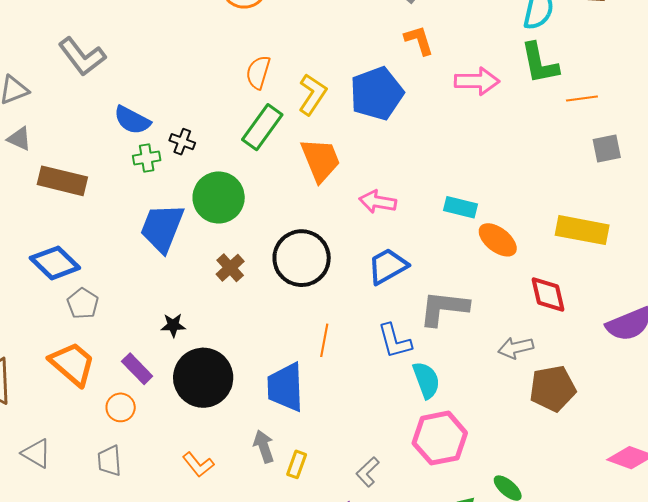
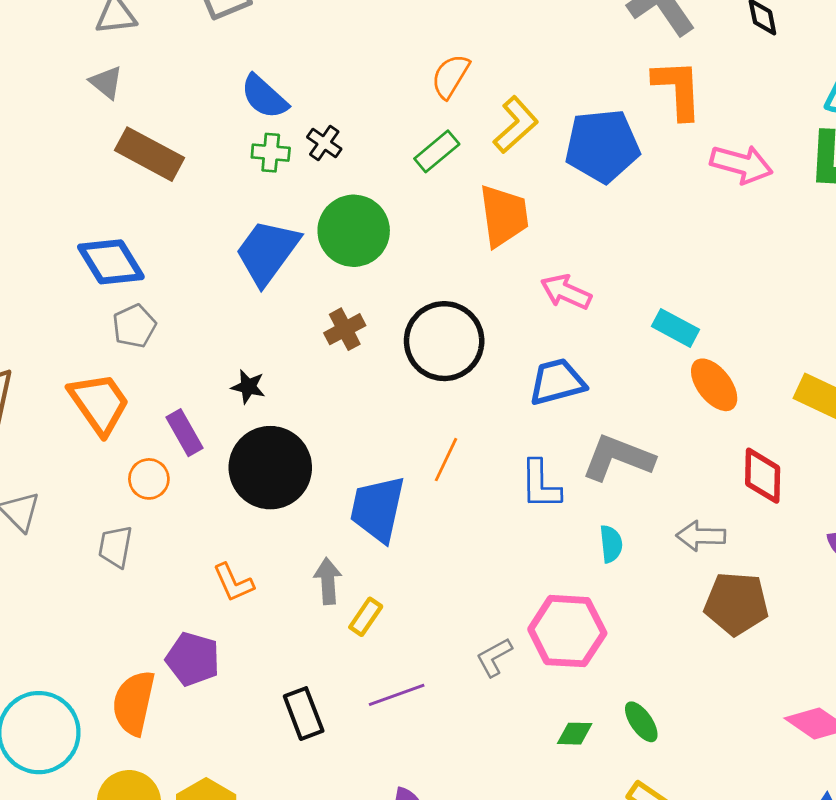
orange L-shape: (419, 40) -> (678, 89), size x1.4
green rectangle: (262, 127) -> (437, 151), size x0.7
cyan semicircle: (426, 380) -> (611, 544), moved, size x0.7
gray L-shape: (368, 472) -> (494, 657), moved

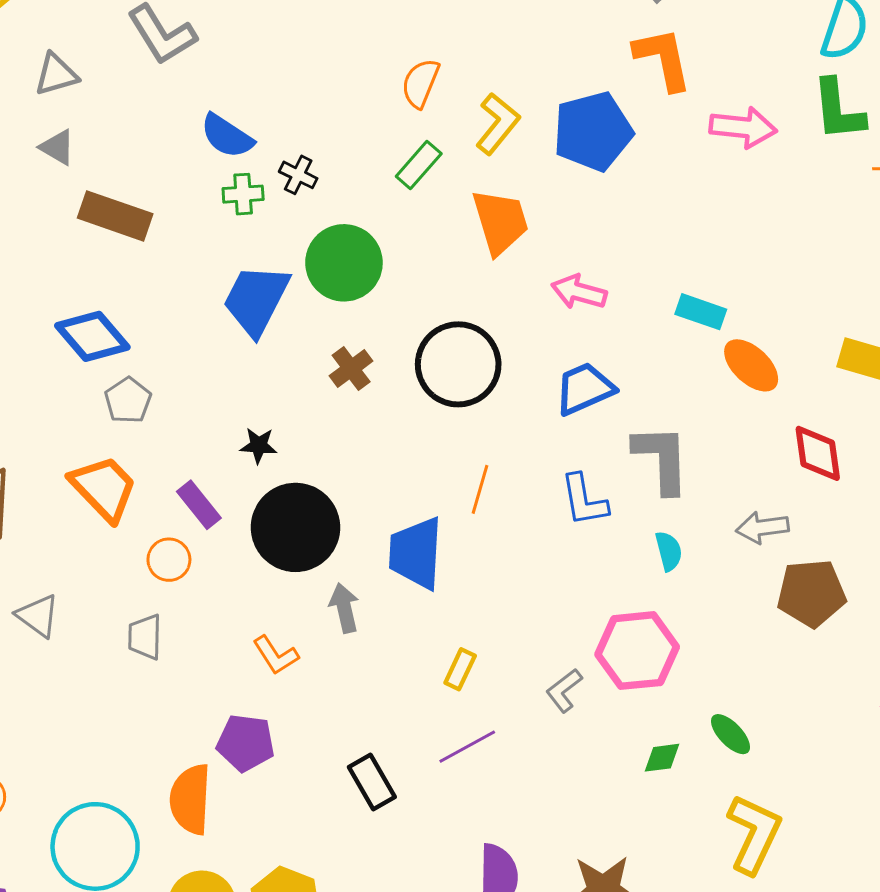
gray L-shape: (618, 458) -> (662, 459), turned 76
gray arrow: (328, 581) -> (344, 608), moved
yellow rectangle: (366, 617) -> (460, 669), moved

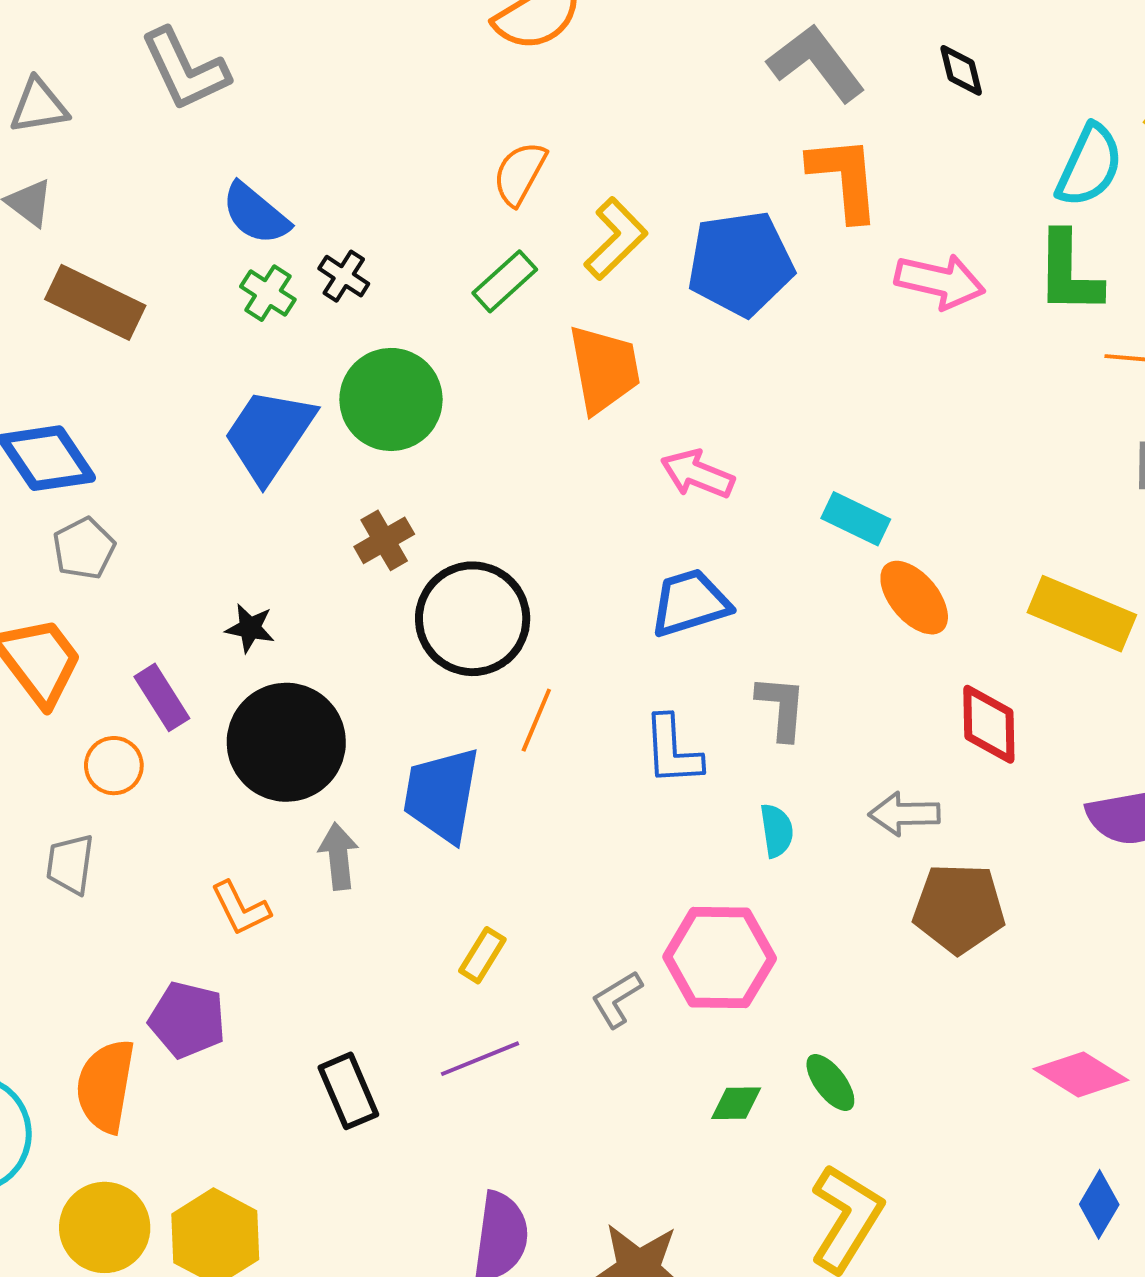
green cross: (243, 194) -> (268, 293), turned 30
black circle: (458, 364) -> (473, 619), moved
gray L-shape: (662, 459) -> (781, 707), size x0.7

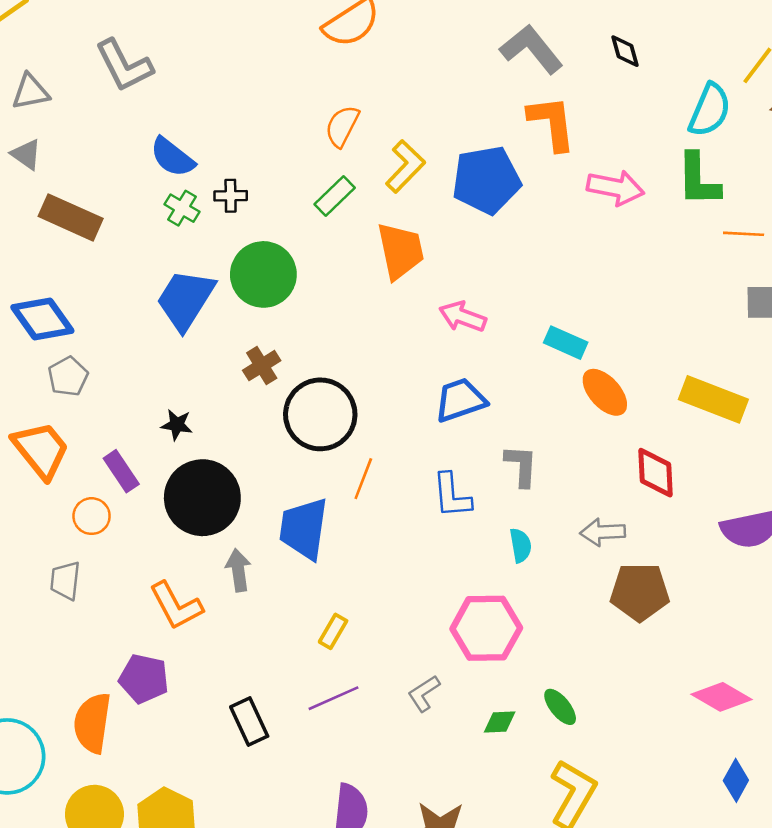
black cross: (344, 276) -> (231, 196), turned -32
orange L-shape: (240, 908) -> (176, 606), size x1.4
gray L-shape: (617, 999) -> (424, 693), moved

